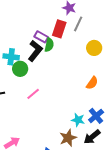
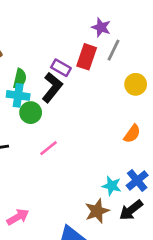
green semicircle: (49, 45) -> (20, 78), moved

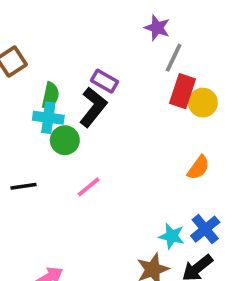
red rectangle: (87, 57) -> (182, 91), moved

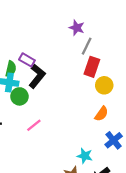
purple rectangle: (105, 81) -> (27, 60), moved
yellow circle: (203, 103) -> (104, 85), moved
blue cross: (205, 229) -> (114, 140), moved

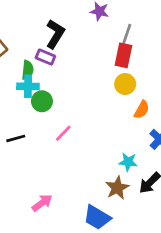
gray line: (87, 46) -> (127, 34), moved
black L-shape: (37, 76) -> (55, 34), moved
yellow circle: (104, 85) -> (125, 84), moved

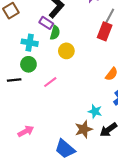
green semicircle: (28, 70) -> (55, 33), moved
yellow circle: (125, 84) -> (66, 51), moved
green circle: (42, 101) -> (28, 64), moved

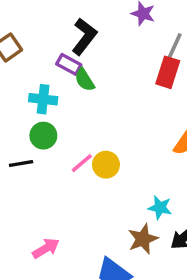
green semicircle: (55, 33) -> (85, 80), turned 136
yellow circle: (66, 51) -> (106, 165), moved

